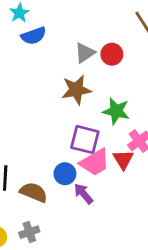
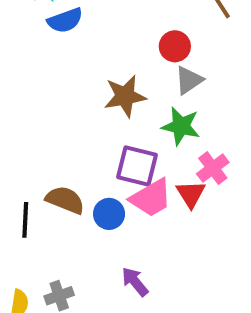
gray triangle: (85, 53) -> (189, 80), moved
brown semicircle: (34, 192) -> (65, 200), moved
purple arrow: (83, 194) -> (135, 282), moved

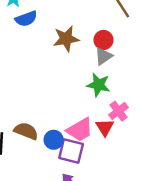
red circle: (175, 46) -> (103, 40), moved
brown star: (125, 96) -> (66, 39), moved
purple square: (137, 166) -> (71, 151), moved

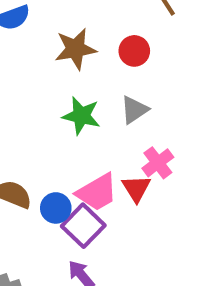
gray triangle: (103, 56) -> (134, 110), moved
green star: (99, 85) -> (81, 116), moved
purple square: (71, 151) -> (83, 226), turned 30

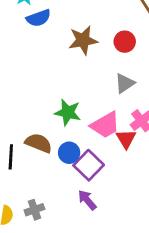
green star: (81, 116) -> (68, 112), moved
pink trapezoid: (97, 192) -> (105, 125), moved

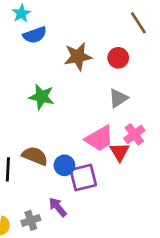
green star: (68, 112) -> (42, 97), moved
purple square: (89, 165) -> (83, 177), turned 32
purple arrow: (87, 200) -> (58, 207), moved

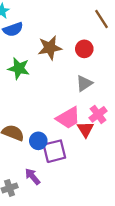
green star: (42, 97) -> (19, 68), moved

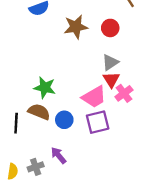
green star: (19, 68) -> (45, 88), moved
red triangle: (85, 129) -> (111, 80), moved
purple square: (54, 151) -> (98, 122), moved

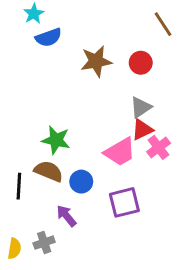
red triangle: (111, 80) -> (142, 130), turned 36
purple square: (98, 122) -> (124, 202), moved
purple arrow: (59, 155) -> (66, 216), moved

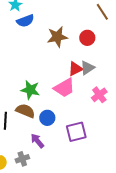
red triangle: (142, 130) -> (75, 69), moved
pink trapezoid: (120, 152) -> (64, 88), moved

